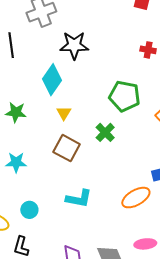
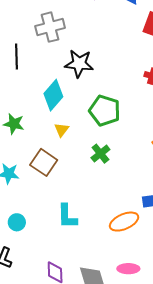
green pentagon: (124, 96) -> (105, 111), moved
brown square: (67, 148) -> (44, 162), moved
cyan L-shape: (79, 199) -> (67, 216), turned 72

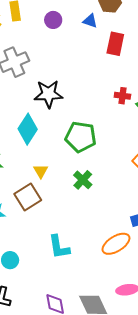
yellow triangle: (61, 130) -> (41, 171), moved
brown square: (44, 162) -> (28, 197), turned 32

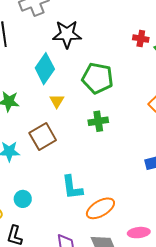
yellow triangle: (41, 171) -> (57, 101), moved
green cross: (83, 180) -> (98, 121), turned 36
orange ellipse: (116, 244) -> (100, 208), moved

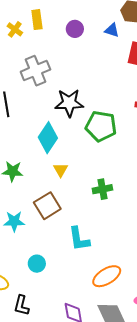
green pentagon: (98, 78) -> (101, 126), moved
cyan L-shape: (72, 187) -> (79, 239), moved
cyan circle: (23, 199) -> (37, 264), moved

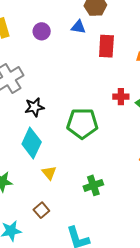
black star: (69, 103) -> (34, 107), moved, size x0.7
brown square: (47, 206) -> (41, 210), size x0.6

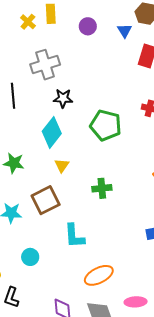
blue triangle: (78, 27) -> (125, 31), turned 35
brown square: (41, 210) -> (46, 200), size x1.8

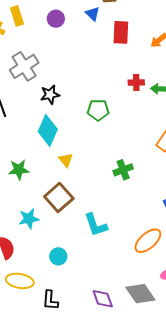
green pentagon: (106, 125) -> (98, 110), size x0.7
green cross: (102, 188) -> (123, 170), moved
orange ellipse: (99, 275) -> (148, 241), moved

